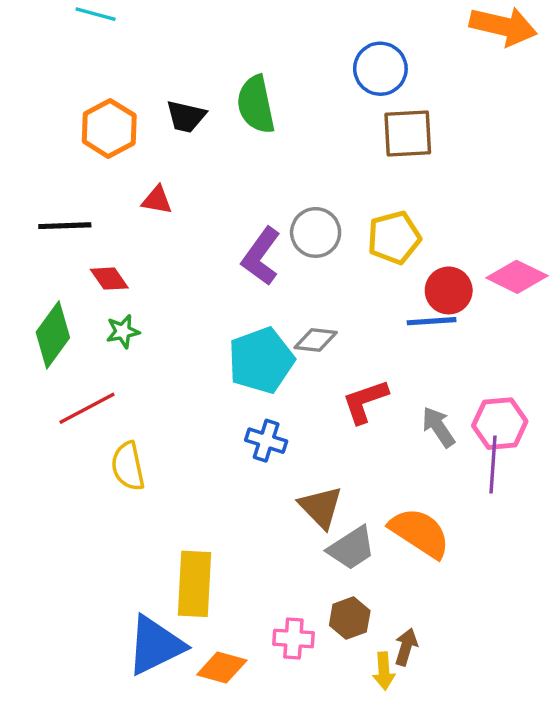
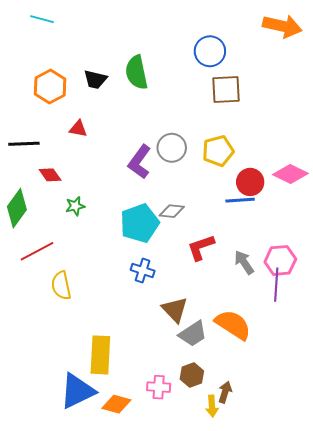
green star: (123, 331) -> (75, 206), moved

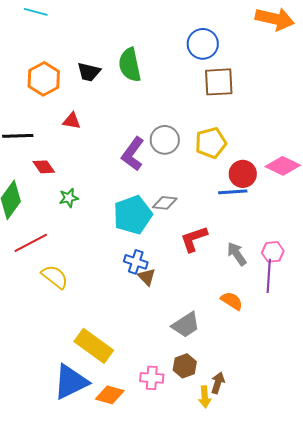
pink hexagon: (280, 260) -> (273, 252), size x0.7
yellow semicircle: (61, 286) -> (55, 277), turned 140
brown triangle: (175, 310) -> (147, 277), moved, size x0.7
orange semicircle: (233, 325) -> (232, 301), moved, size x0.6
yellow rectangle: (100, 355) -> (94, 346), turned -57

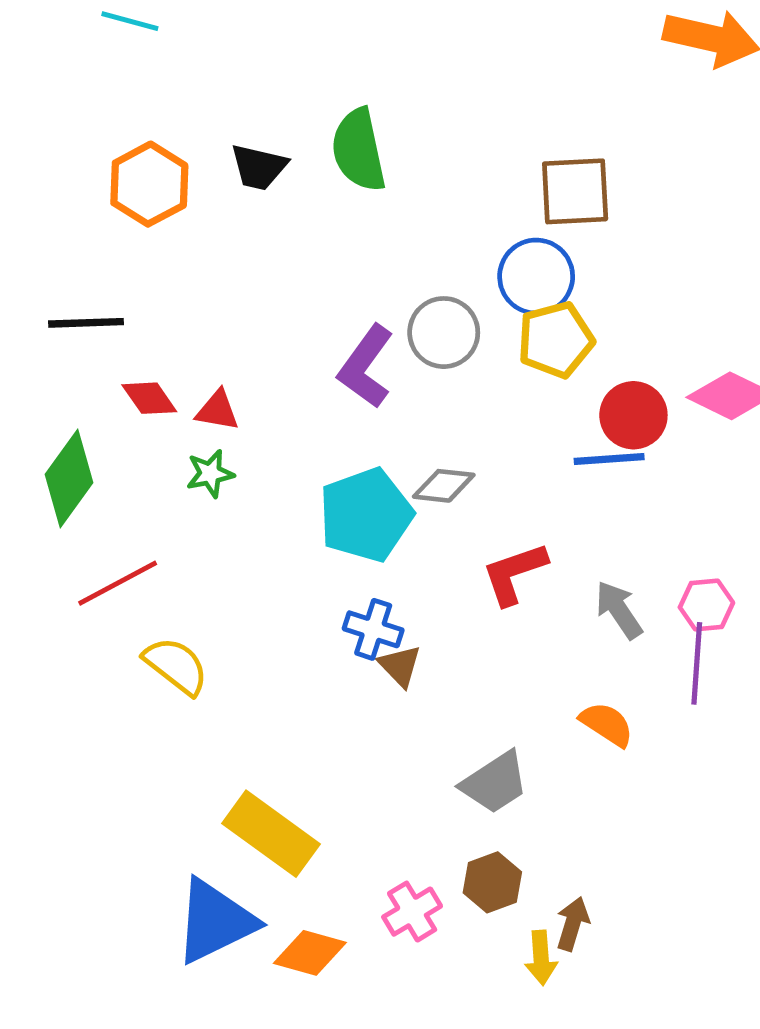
blue circle: (203, 44) -> (536, 277), moved
red triangle: (72, 121) -> (217, 410), moved
pink cross: (152, 378) -> (412, 912), turned -35

